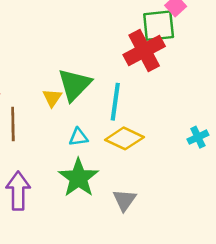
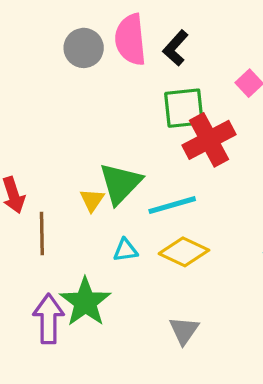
green square: (159, 26) -> (184, 108), moved
cyan line: (115, 102) -> (172, 205), turned 66
green star: (79, 178) -> (85, 302), moved

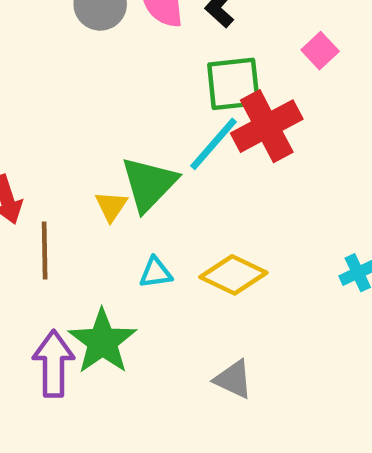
cyan line: (172, 205) -> (213, 144), moved, turned -33
gray triangle: (184, 330) -> (233, 379), turned -40

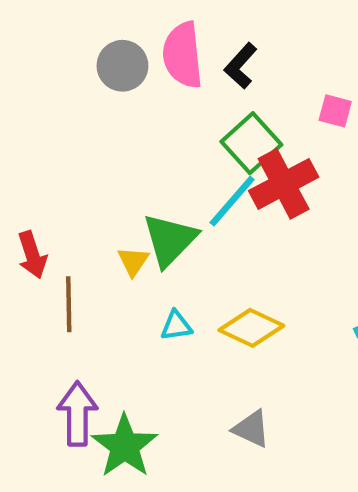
pink square: (320, 51) -> (335, 111), turned -32
green square: (233, 84) -> (251, 143), turned -36
green star: (102, 342) -> (125, 446), moved

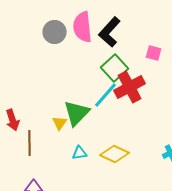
black L-shape: (241, 66) -> (110, 32), size x1.4

